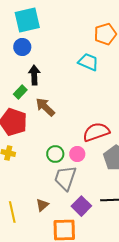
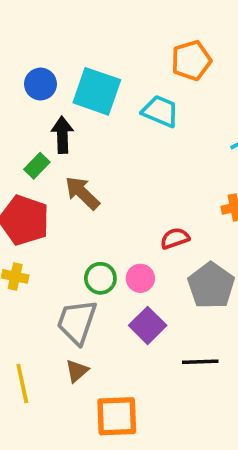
cyan square: (27, 20) -> (97, 91), moved, turned 32
red semicircle: (96, 132) -> (175, 238), size x0.6
gray trapezoid: (65, 178) -> (77, 322), moved
purple square: (81, 206) -> (148, 325), moved

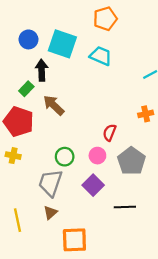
orange pentagon: (191, 60) -> (105, 19), moved
red semicircle: (175, 238) -> (110, 133), turned -49
pink circle: (140, 278) -> (97, 156), moved

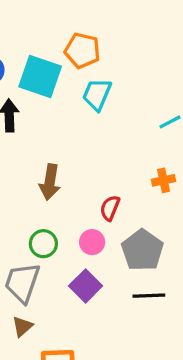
orange pentagon: (105, 19) -> (82, 51), moved, turned 30
cyan trapezoid: (101, 56) -> (97, 94), turned -90
brown arrow: (54, 105) -> (50, 182), moved, turned -125
black line: (125, 207) -> (149, 296), moved

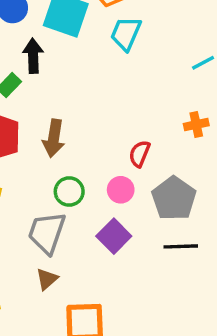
brown arrow: (50, 182) -> (54, 138), moved

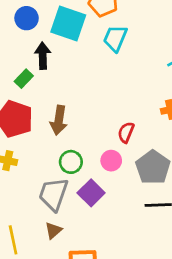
purple square: (114, 236) -> (91, 193), moved

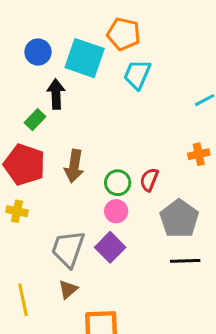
pink circle: (111, 161) -> (116, 211), moved
green circle: (71, 162) -> (118, 183), moved

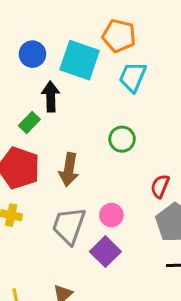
red semicircle: (149, 180) -> (160, 186), moved
green circle: (118, 183) -> (122, 139), moved
gray trapezoid: (68, 249) -> (69, 226), moved

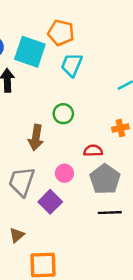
brown arrow: (69, 170) -> (36, 138), moved
red semicircle: (160, 186) -> (93, 151), turned 66
pink circle: (111, 215) -> (64, 173), moved

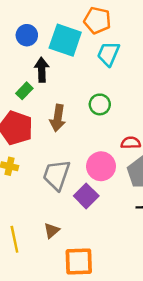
brown arrow: (36, 138) -> (58, 118), moved
pink circle: (64, 173) -> (101, 166), size x1.5

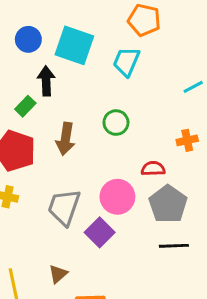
orange pentagon: (97, 20) -> (144, 20), moved

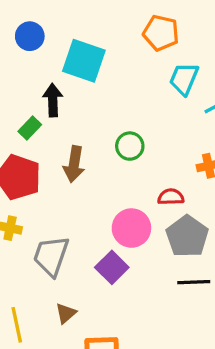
blue circle: (28, 39) -> (30, 36), moved
cyan trapezoid: (126, 62) -> (184, 79), moved
gray trapezoid: (64, 207) -> (51, 256), moved

